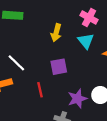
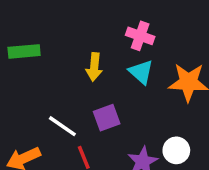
white line: (16, 63) -> (62, 126), moved

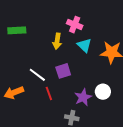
pink cross: (140, 36) -> (75, 25), moved

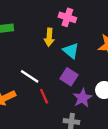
cyan triangle: (84, 45) -> (71, 51), moved
purple square: (63, 71) -> (69, 77), moved, turned -35

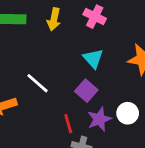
yellow arrow: (49, 37) -> (54, 19), moved
red line: (44, 96) -> (68, 124), moved

